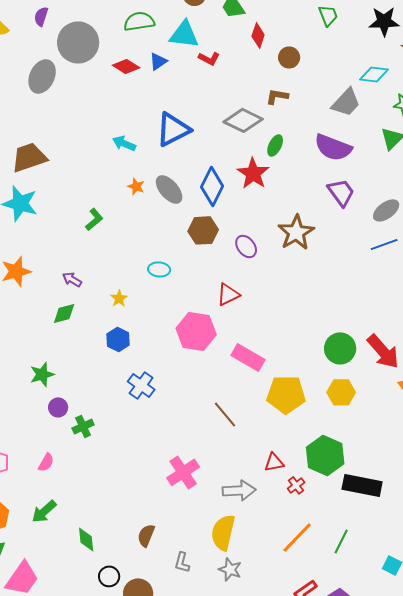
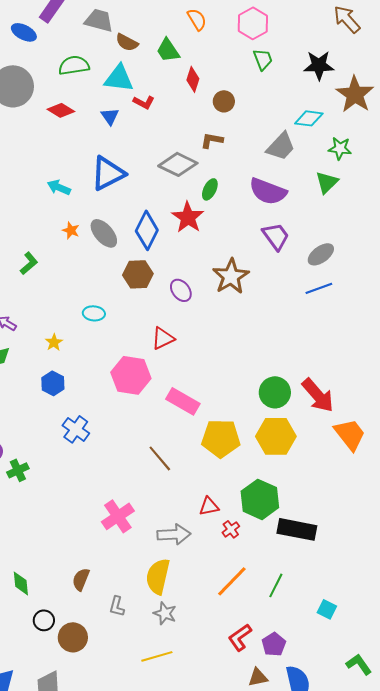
blue triangle: (158, 61) -> (110, 116), moved, turned -30
yellow hexagon: (341, 392) -> (276, 436), size x1.4

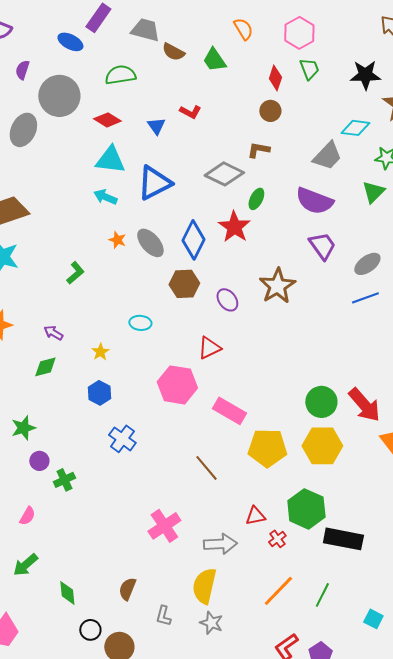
cyan triangle: (119, 78) -> (110, 160), moved
red diamond: (193, 79) -> (275, 78), moved

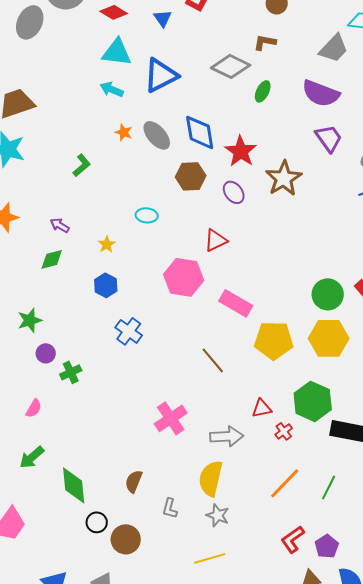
red star: (234, 227) -> (241, 151), moved
blue diamond: (193, 240) -> (200, 132), turned -36
green diamond: (67, 593) -> (74, 485), size x1.5

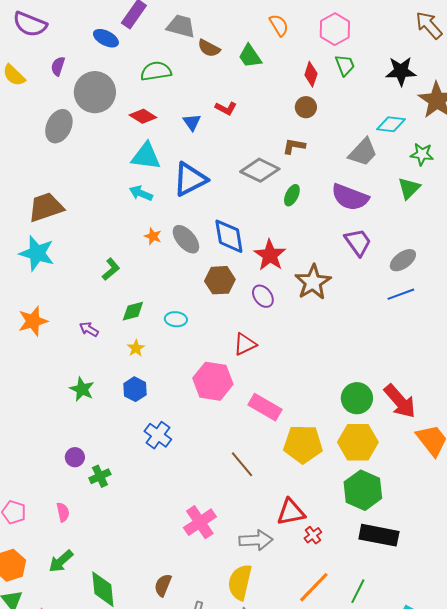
green diamond: (52, 259) -> (133, 311), moved
green star: (30, 320) -> (82, 389), moved, turned -30
green hexagon: (313, 401) -> (363, 490), moved
pink semicircle: (34, 408) -> (63, 512), turned -42
red triangle: (262, 408) -> (291, 512), size x1.4

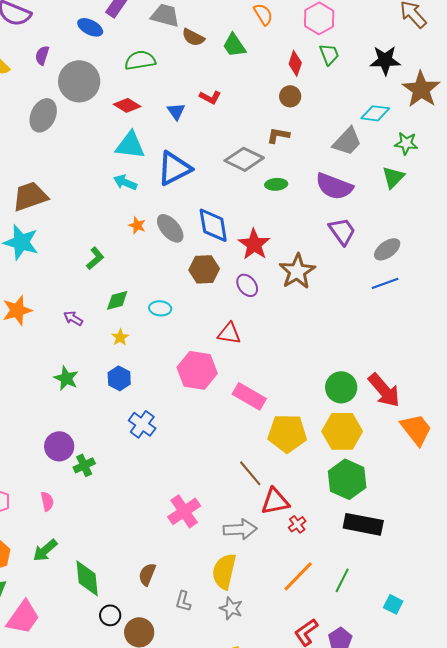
green ellipse: (292, 195) -> (276, 184), turned 60
red triangle: (245, 344) -> (229, 333), turned 35
purple circle: (75, 457) -> (59, 446), size x1.5
brown line: (242, 464) -> (250, 473), moved

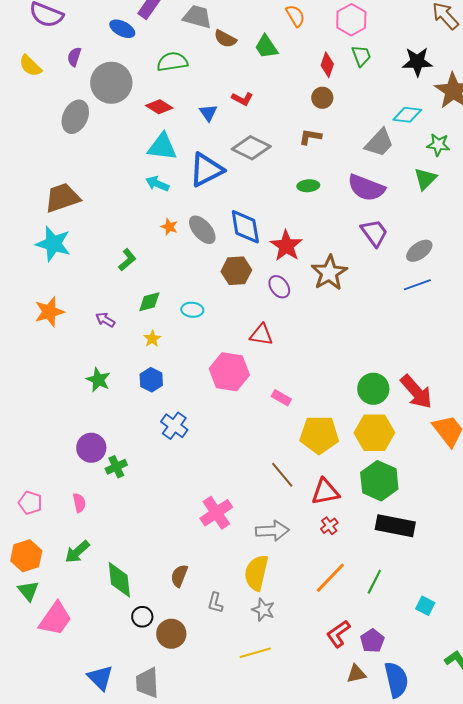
gray diamond: (244, 159) -> (251, 148), moved
pink rectangle: (249, 396) -> (281, 398), size x0.6
red triangle: (275, 501) -> (325, 492), moved

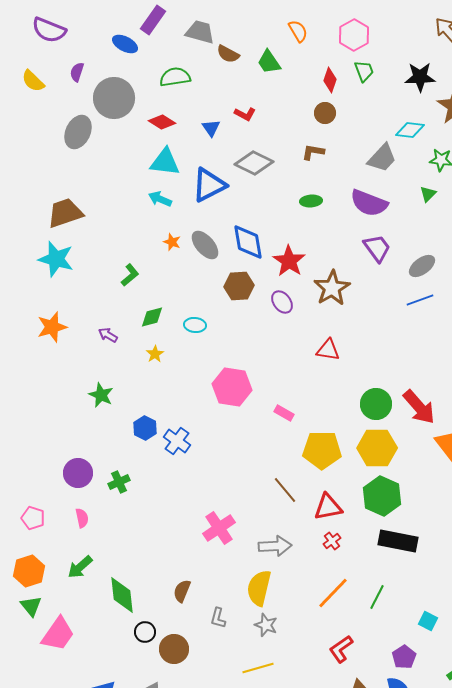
green triangle: (425, 179) -> (428, 194), size x0.7
red triangle: (261, 335) -> (328, 350), moved
blue hexagon: (151, 380) -> (145, 428), moved
purple circle: (91, 448) -> (78, 473), moved
purple pentagon: (372, 641) -> (404, 657), moved

